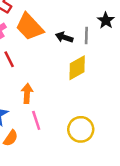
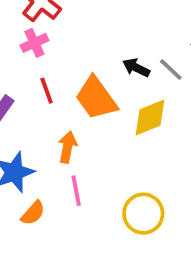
orange trapezoid: (29, 27) -> (96, 98), moved
gray line: (86, 36) -> (171, 70), turned -56

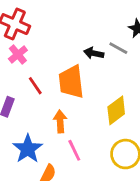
orange trapezoid: (96, 98) -> (71, 82), turned 44
yellow diamond: (150, 118) -> (116, 110), moved

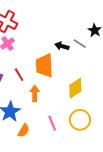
red line: (35, 86) -> (19, 75), moved
pink line: (74, 150) -> (52, 123), moved

